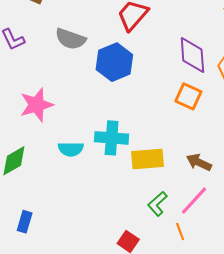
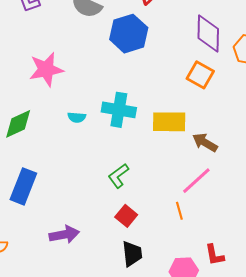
cyan semicircle: (71, 149) -> (77, 117), size x0.7
yellow rectangle: (147, 159) -> (169, 122), moved
green L-shape: (157, 204) -> (118, 176), moved
blue rectangle: (25, 222) -> (23, 186), size x1.6

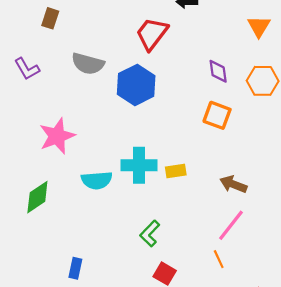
purple diamond: (208, 33) -> (218, 71), size x0.6
cyan semicircle: (77, 117) -> (97, 180), size x1.6
yellow rectangle: (169, 122) -> (176, 171), moved, size x0.6
blue rectangle: (23, 186) -> (75, 268), moved, size x0.6

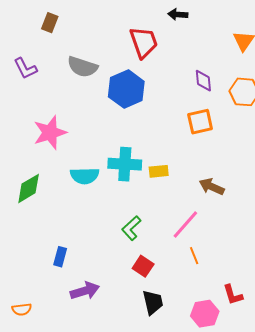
red trapezoid: (152, 34) -> (144, 42), turned 120
orange square: (217, 115) -> (200, 122), turned -36
pink line: (231, 225) -> (185, 225), moved

